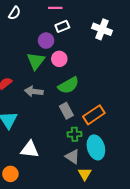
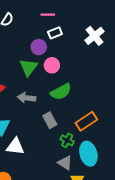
white cross: (102, 29) -> (95, 36), turned 30
gray rectangle: (66, 111) -> (50, 120), moved
green cross: (75, 134) -> (67, 140), turned 32
white triangle: (30, 149) -> (15, 147), moved

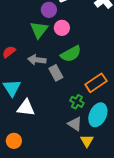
gray rectangle: (50, 120) -> (56, 73), moved
cyan ellipse: (88, 154) -> (98, 115), turned 40

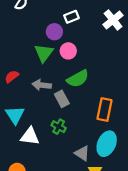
orange rectangle: (96, 83) -> (104, 110), turned -45
green cross: (77, 102) -> (59, 127), moved

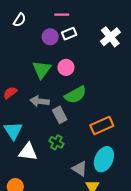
purple circle: (54, 32) -> (50, 37), moved
orange rectangle: (104, 110) -> (102, 125), turned 55

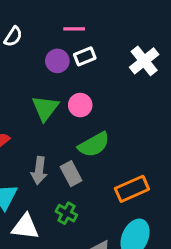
gray arrow: (40, 101) -> (39, 171), moved, turned -90

